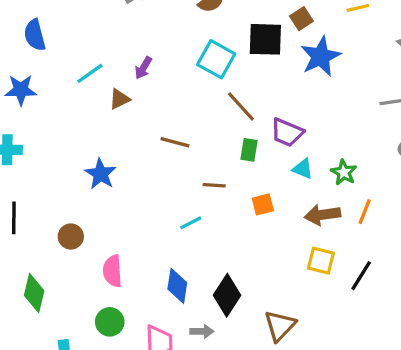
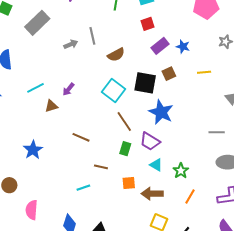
blue star: (321, 56) -> (161, 112), moved, turned -30
brown arrow: (322, 215) -> (152, 194), moved

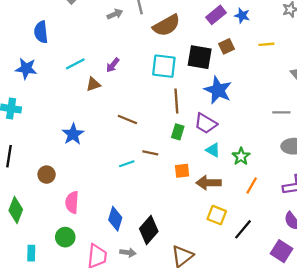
brown semicircle: (116, 55) -> (166, 25), size x1.4
cyan square: (114, 91) -> (164, 66), turned -30
brown line: (124, 121) -> (176, 101), turned 30
cyan line: (83, 188) -> (127, 164), moved

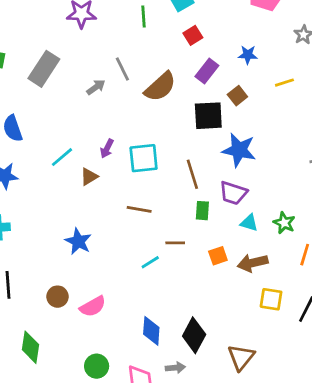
purple rectangle: (216, 15) -> (207, 71), moved
cyan square: (164, 66) -> (144, 158), moved
pink semicircle: (72, 202) -> (93, 306), moved, turned -110

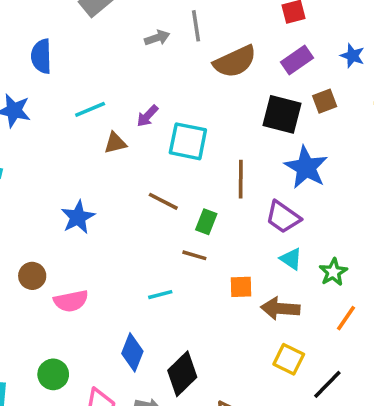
green rectangle: (202, 211) -> (206, 222), moved
cyan line: (150, 262) -> (160, 295), moved

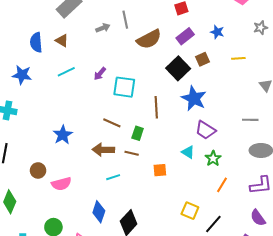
black square: (282, 114) -> (178, 68), turned 35
brown triangle: (115, 143) -> (62, 41), moved, turned 48
purple trapezoid: (283, 217) -> (205, 130), moved
brown arrow: (280, 309) -> (103, 150), moved

